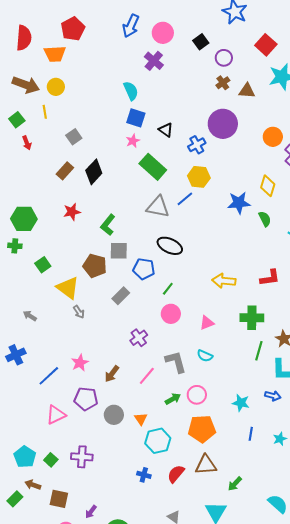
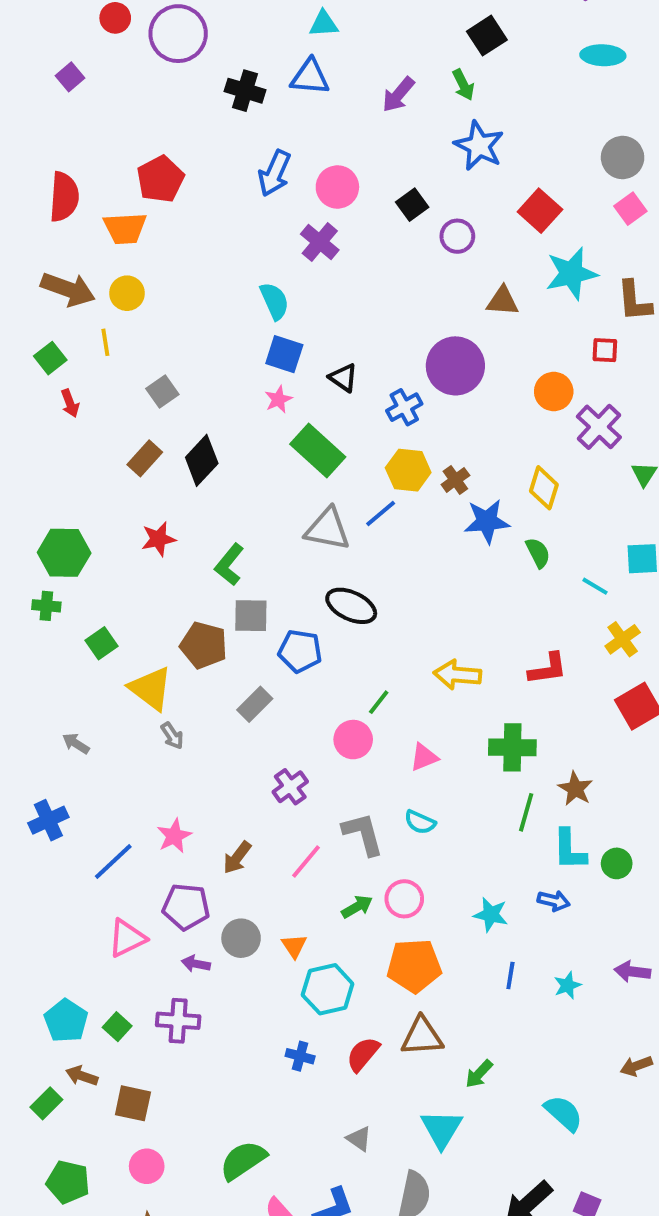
brown cross: (223, 83) -> (455, 480), moved
green line: (168, 289) -> (379, 702), moved
purple arrow: (91, 512) -> (196, 964), moved, turned 64

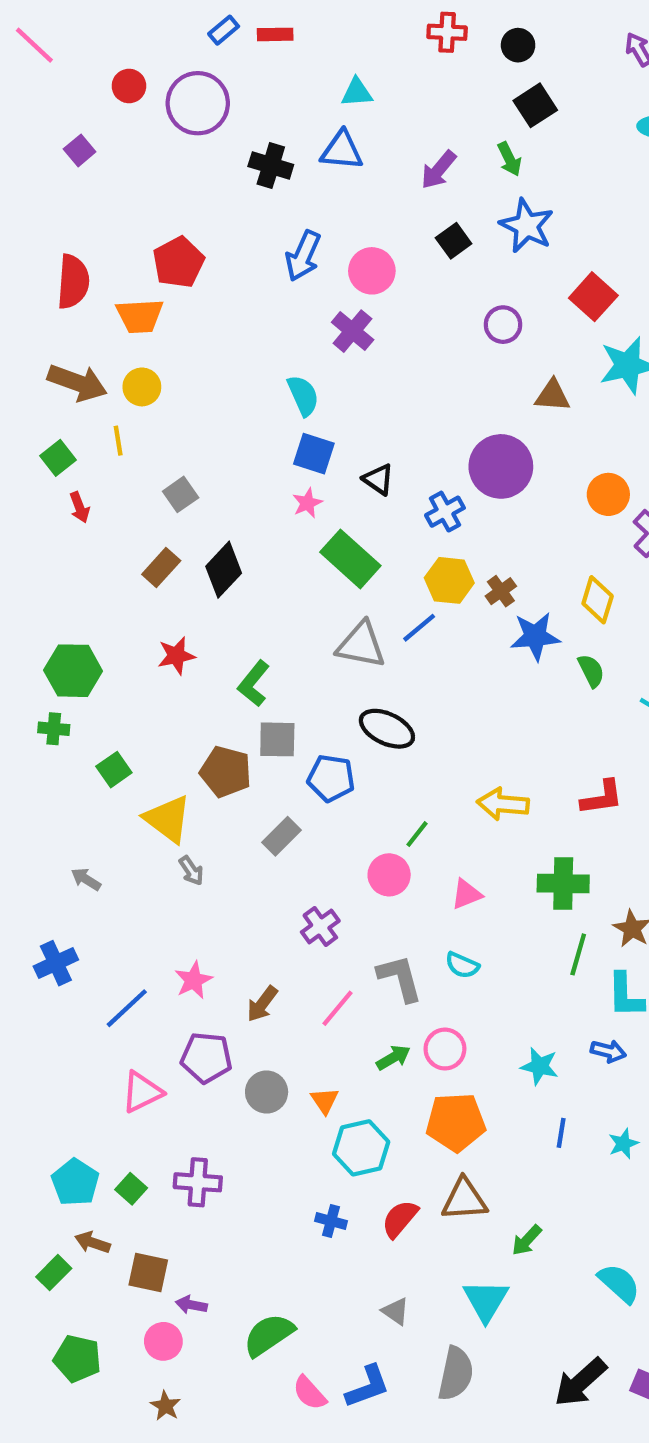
black square: (412, 205) -> (454, 241), moved
purple arrow: (196, 964) -> (191, 1305), moved

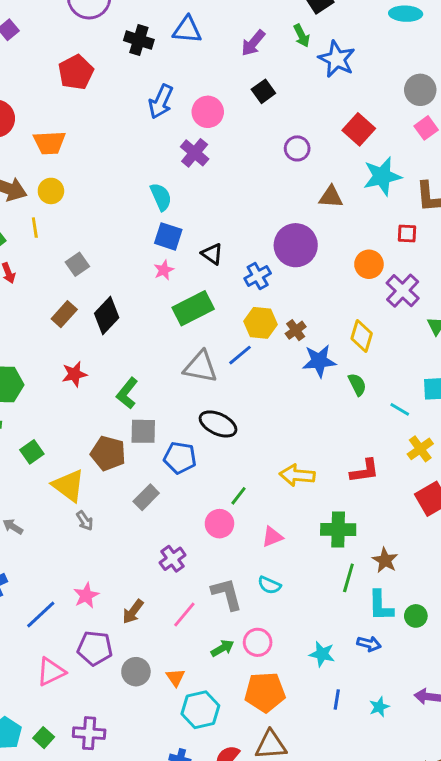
blue star: (527, 226) -> (337, 59), moved
red pentagon: (178, 262) -> (76, 72), moved
green rectangle: (350, 559) -> (193, 308), turned -69

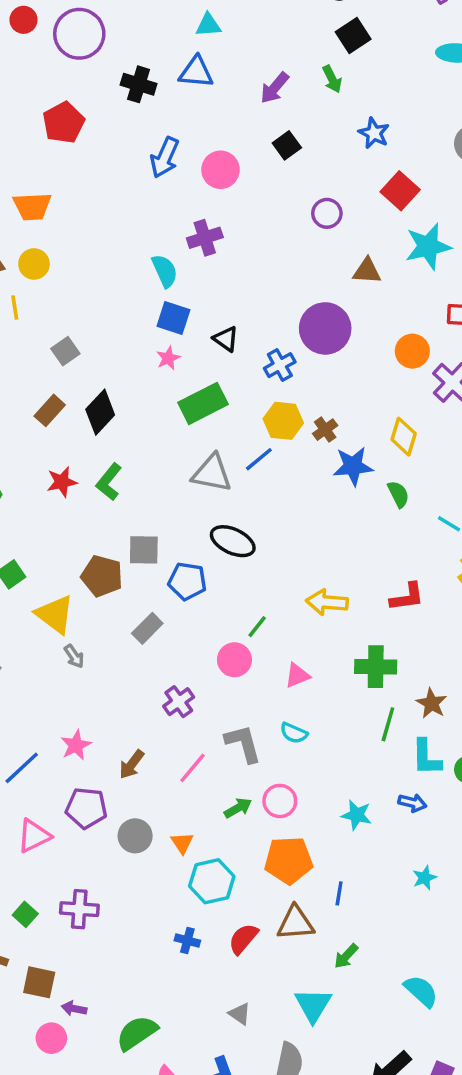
blue star: (337, 59) -> (374, 133), moved, size x0.7
purple cross: (195, 153) -> (205, 238), moved, turned 32
green L-shape: (127, 393) -> (109, 482), moved
blue line: (337, 699) -> (339, 893), moved

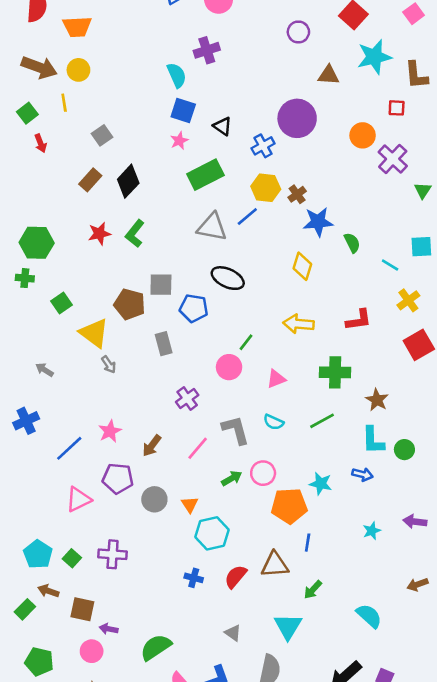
yellow diamond: (404, 437) -> (302, 266), moved
gray rectangle: (147, 628) -> (164, 344), turned -60
green line: (388, 724) -> (322, 421), moved, turned 45
orange pentagon: (289, 860) -> (289, 506), moved

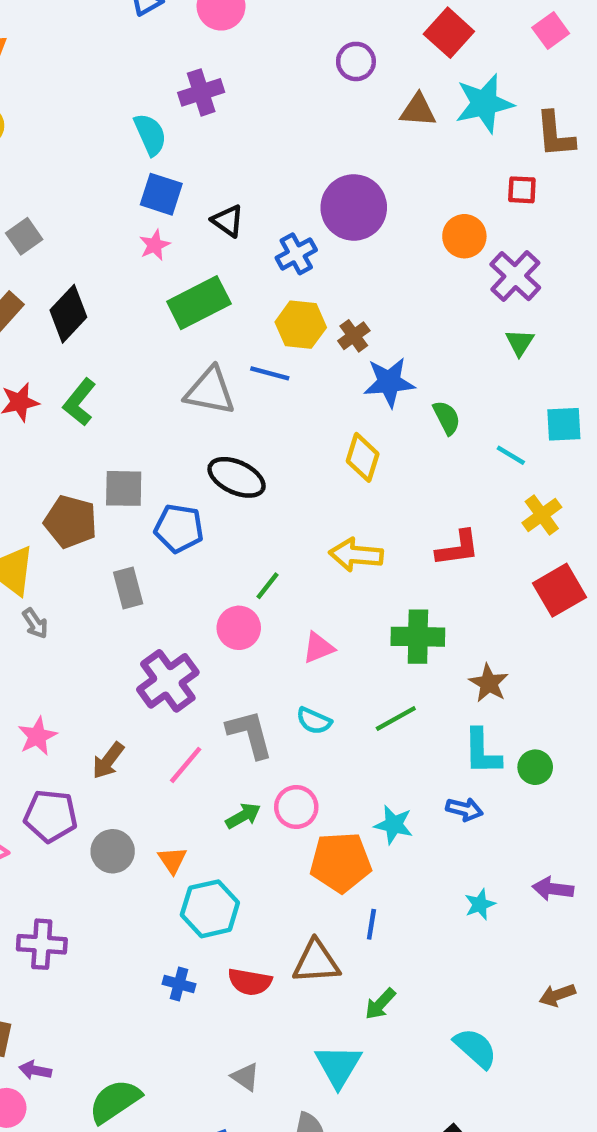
brown triangle: (329, 75) -> (418, 110), moved
green triangle: (423, 190) -> (520, 342), moved
blue line: (247, 217) -> (270, 373), turned 55
purple cross: (187, 399) -> (168, 681), size x1.5
red semicircle: (236, 577) -> (250, 982), turned -120

